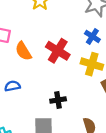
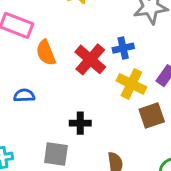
blue cross: (92, 36) -> (123, 48), moved, turned 35

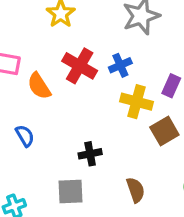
red cross: (90, 59) -> (80, 66), moved
blue semicircle: (24, 95) -> (25, 136), turned 72

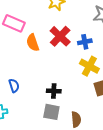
blue semicircle: (25, 136) -> (14, 86), moved
gray square: (71, 191) -> (51, 112), moved

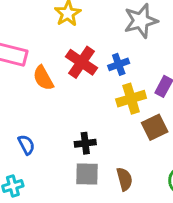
yellow cross: (89, 66) -> (131, 99), turned -36

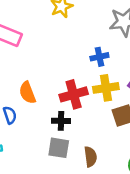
red cross: (82, 62) -> (74, 94), moved, turned 32
orange semicircle: (43, 78) -> (27, 93), moved

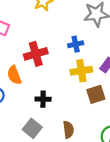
red cross: (74, 94) -> (36, 54), moved
gray square: (59, 148) -> (32, 128), moved, turned 30

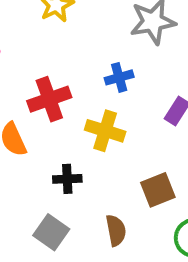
yellow cross: (81, 71) -> (105, 131), moved, turned 30
brown square: (96, 94) -> (158, 190), moved

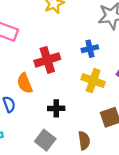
yellow cross: (105, 131) -> (93, 81), moved

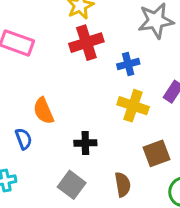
red cross: (47, 60) -> (86, 43), moved

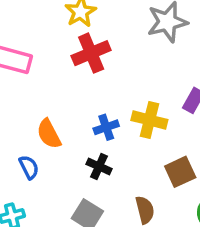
blue cross: (128, 64) -> (106, 127), moved
black cross: (85, 143) -> (99, 166), turned 30

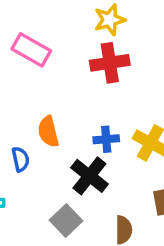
black cross: (99, 166) -> (89, 176), size x1.5

